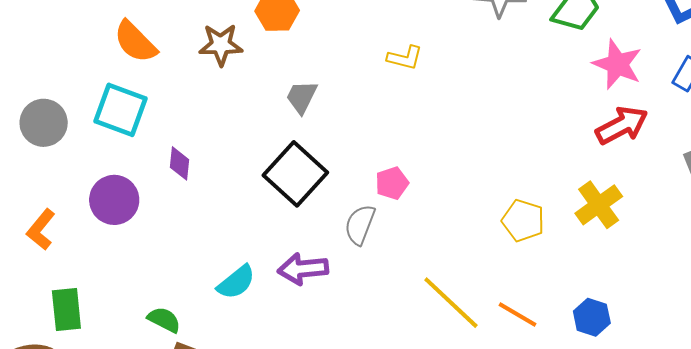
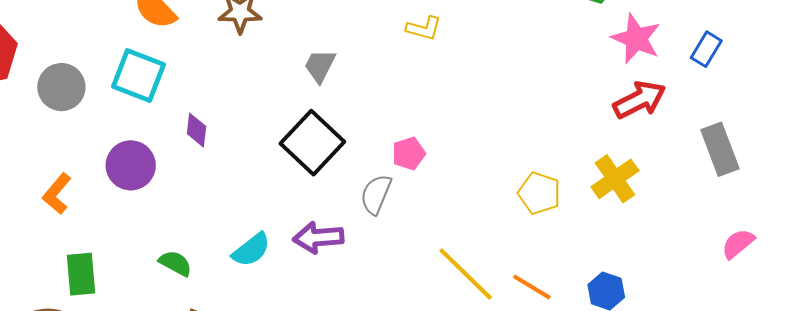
green semicircle: (164, 320) -> (175, 263), moved

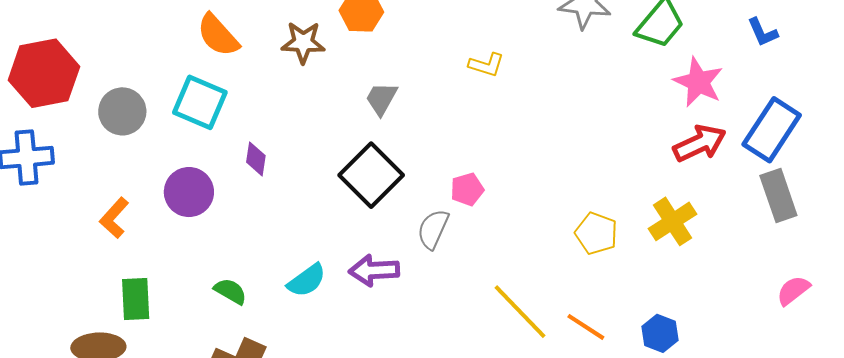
blue rectangle: (706, 49) -> (772, 130), moved, size x1.8

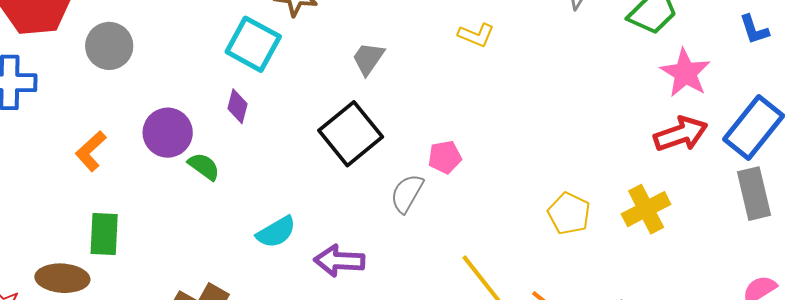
cyan square: (200, 102) -> (253, 44), moved
purple arrow: (374, 270) -> (339, 261), moved
green semicircle: (230, 291) -> (204, 166), moved

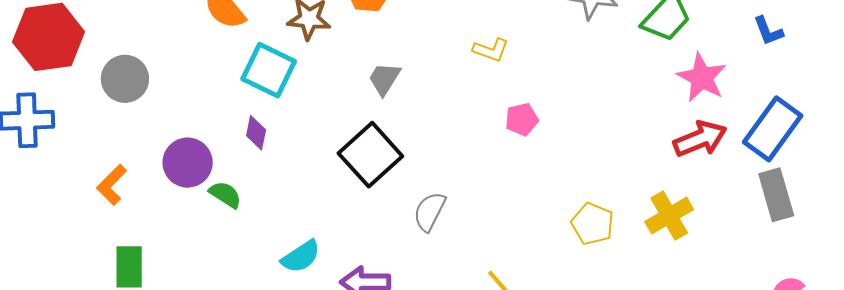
pink pentagon: (445, 157) -> (522, 119), moved

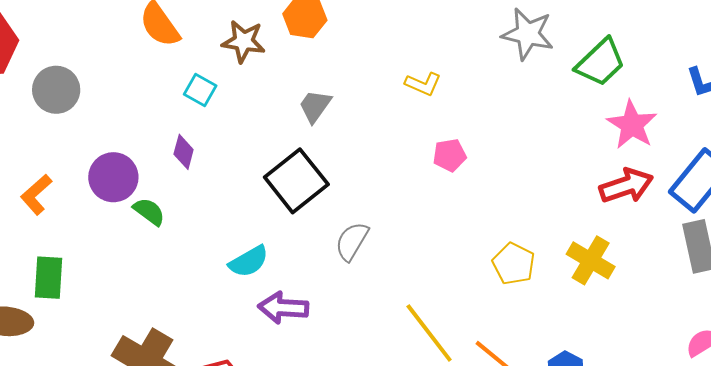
cyan square: (269, 70) -> (200, 90), size x0.6
yellow cross: (669, 216) -> (591, 260), turned -33
cyan semicircle: (301, 257) -> (249, 261), moved

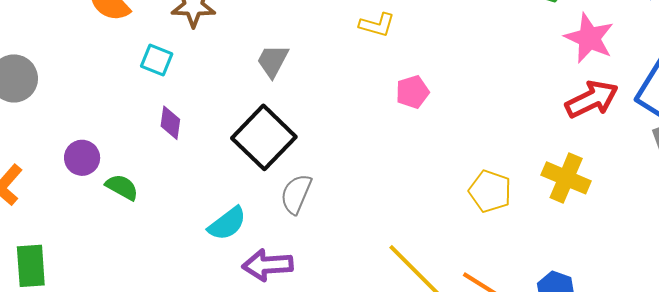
purple diamond: (184, 152) -> (170, 123), moved
purple circle: (113, 177) -> (82, 158), size x0.7
gray semicircle: (352, 241) -> (296, 194), moved

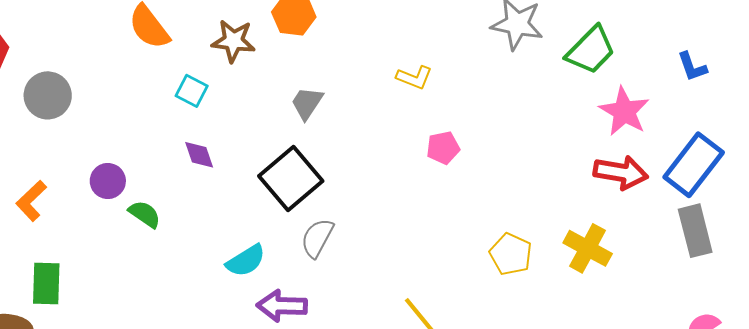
red arrow: (592, 99) -> (621, 172), turned 30
purple diamond: (170, 123) -> (199, 155), turned -32

